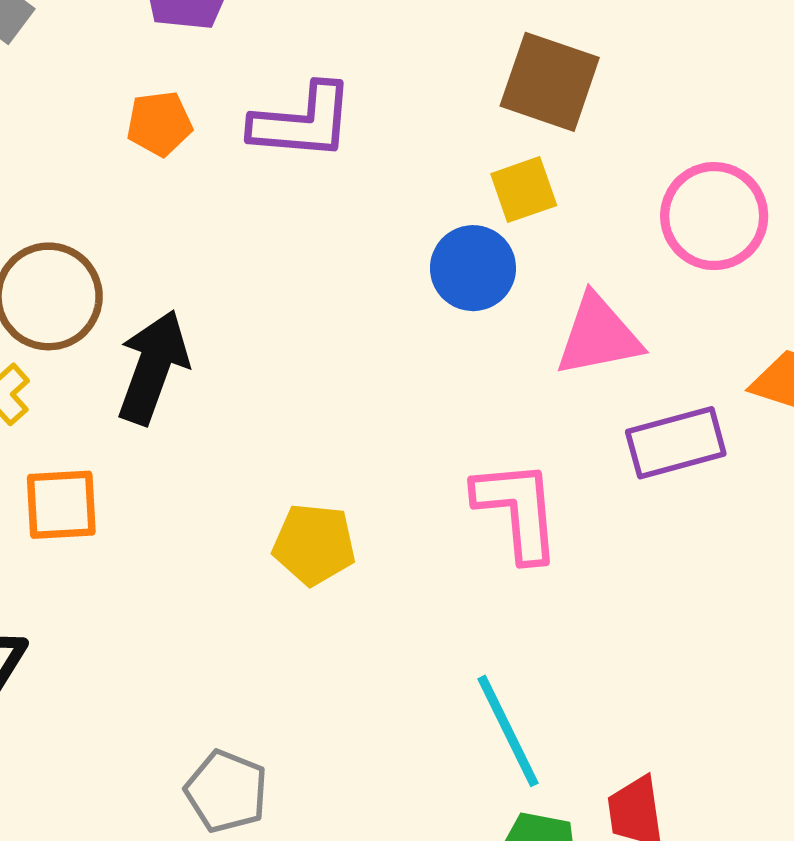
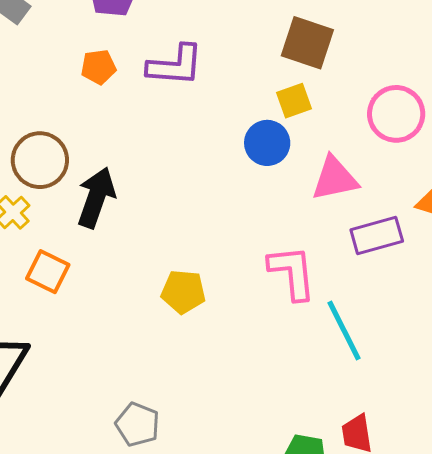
orange square: (61, 505) -> (48, 272), turned 30
cyan line: (508, 731) -> (344, 331), moved

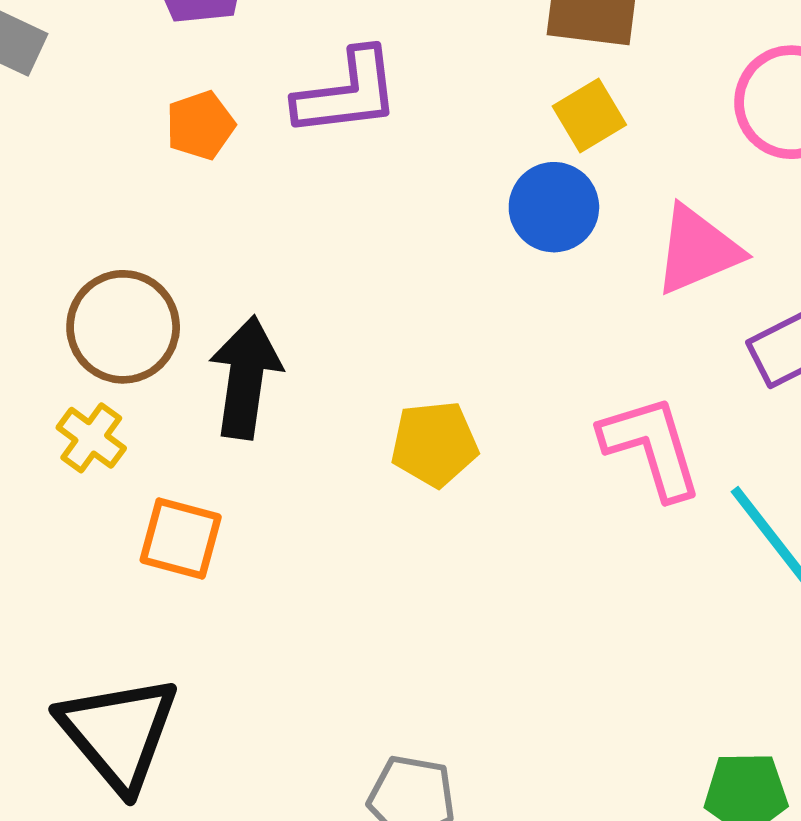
yellow pentagon: (183, 292) -> (434, 444), moved

